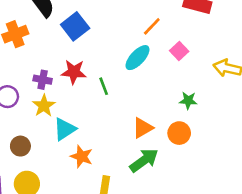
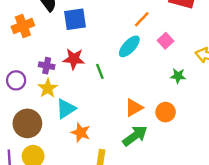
blue square: (75, 26) -> (75, 19), turned 30
green star: (188, 101) -> (178, 76), moved
brown circle: (20, 146) -> (27, 123), size x1.6

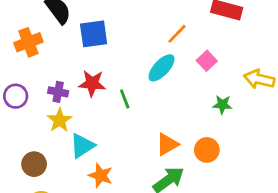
purple circle: (16, 80) -> (16, 96), moved
brown circle: (27, 123) -> (34, 164), size x0.7

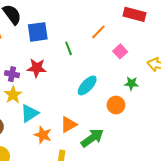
cyan ellipse: (162, 68) -> (87, 85), moved
green line: (125, 99) -> (69, 48), moved
orange triangle: (167, 144) -> (69, 125), moved
orange circle: (207, 150) -> (116, 105), moved

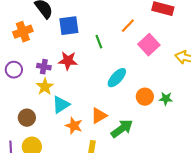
pink square: (120, 51) -> (149, 45), size x1.5
green star: (131, 83) -> (166, 99), moved

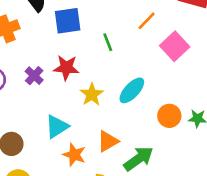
purple cross: (44, 67) -> (34, 76), turned 32
yellow star: (45, 87) -> (92, 94), moved

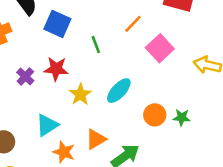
blue square: (68, 21) -> (57, 24), turned 32

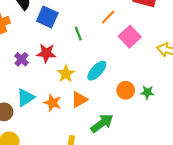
cyan triangle: (47, 125) -> (26, 97), moved
orange triangle: (96, 139) -> (79, 100), moved
orange star: (64, 152) -> (52, 103), moved

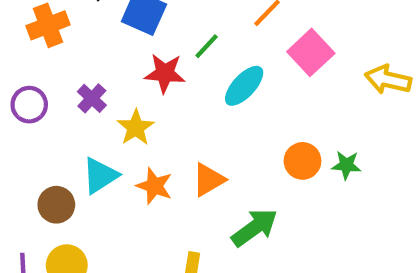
green line: (78, 34) -> (207, 46), turned 64
red star: (46, 53) -> (165, 73), moved
cyan ellipse: (97, 71) -> (244, 86), moved
yellow star: (66, 74) -> (136, 128), moved

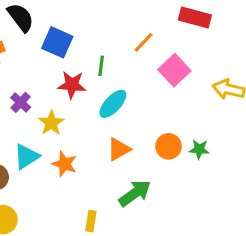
green line: (207, 46) -> (101, 66), turned -36
cyan ellipse: (244, 86) -> (113, 104), moved
orange triangle: (209, 180) -> (119, 149), moved

